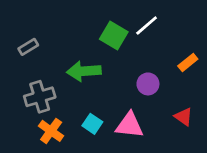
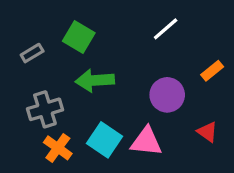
green square: (114, 35) -> (79, 37), moved
purple circle: (148, 84) -> (167, 95), size x1.4
cyan square: (92, 124) -> (104, 140), size x1.5

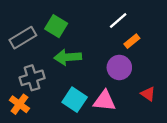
gray rectangle: (32, 53) -> (23, 38), size x1.6
orange rectangle: (212, 71) -> (132, 41), moved
orange cross: (58, 148) -> (19, 104), moved

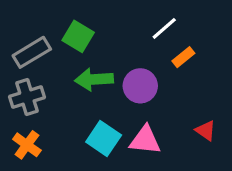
purple circle: (119, 67) -> (140, 86), moved
gray cross: (32, 78) -> (27, 97), moved

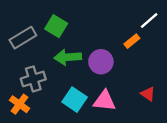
white line: (164, 28) -> (149, 20), moved
gray cross: (27, 97) -> (33, 79), moved

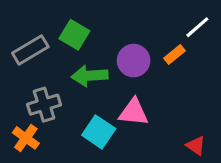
purple circle: (101, 62) -> (134, 61), moved
red triangle: (148, 94) -> (196, 146), moved
pink triangle: (104, 101) -> (134, 112), moved

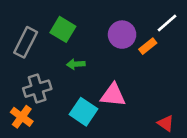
gray rectangle: (30, 50) -> (26, 42), turned -32
purple circle: (134, 61) -> (122, 35), moved
green arrow: (90, 76) -> (76, 64), size x0.6

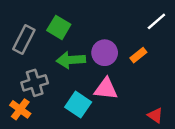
purple circle: (122, 35) -> (105, 53), moved
orange rectangle: (148, 46) -> (138, 55), moved
green arrow: (76, 64) -> (71, 60), size x1.6

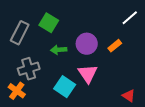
green arrow: (71, 60) -> (59, 50), size x0.7
pink triangle: (106, 89) -> (88, 74), turned 50

